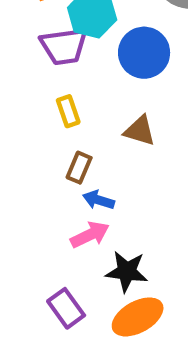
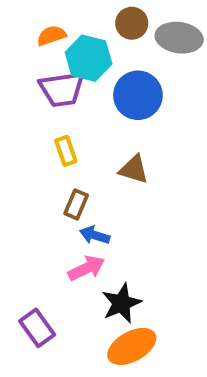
black star: (127, 271) -> (121, 303), turned -30
purple rectangle: (66, 308) -> (37, 328), moved

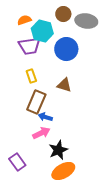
brown rectangle: (76, 204) -> (36, 102), size x1.6

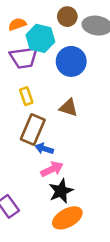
pink arrow: (41, 133) -> (52, 169), moved

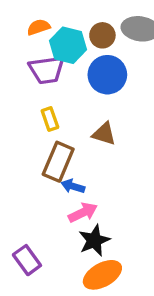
brown circle: (67, 17) -> (102, 35), moved

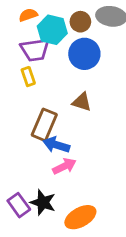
yellow rectangle: (50, 119) -> (28, 77), moved
blue arrow: (73, 186) -> (56, 145), size x1.4
black star: (94, 240) -> (43, 202), moved, turned -30

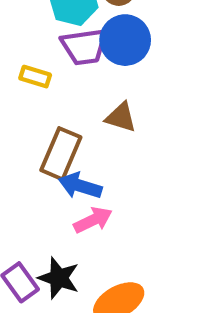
purple trapezoid: (35, 50) -> (84, 47), moved
yellow rectangle: (28, 77) -> (35, 77), turned -54

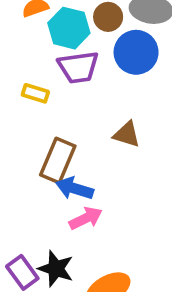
blue circle: (125, 40) -> (136, 52), moved
brown triangle: (121, 117) -> (127, 134), moved

